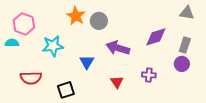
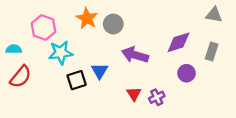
pink hexagon: (24, 24) -> (43, 27), moved
purple circle: (182, 64) -> (186, 73), moved
purple cross: (149, 75) -> (157, 97), moved, turned -32
red semicircle: (31, 78) -> (21, 77), moved, turned -50
black square: (66, 90) -> (77, 80), moved

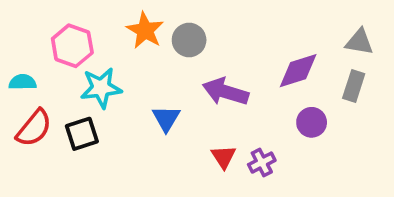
gray triangle: (214, 15) -> (359, 42), moved
black square: (77, 80) -> (82, 134), moved

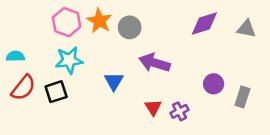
pink hexagon: (72, 46) -> (67, 22), moved
purple diamond: (298, 71) -> (204, 23), moved
gray rectangle: (354, 86) -> (242, 97), moved

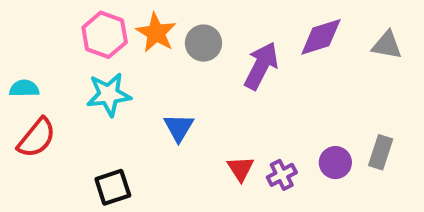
purple arrow: (155, 63) -> (261, 66), moved, turned 100
purple circle: (214, 84) -> (335, 163), moved
black square: (56, 92) -> (113, 187), moved

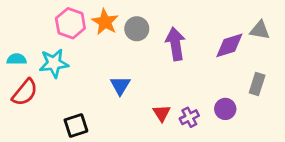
purple diamond: (321, 37) -> (229, 45), moved
purple arrow: (261, 66) -> (175, 44), turned -36
cyan star: (109, 95) -> (54, 63), moved
gray rectangle: (381, 152) -> (257, 84), moved

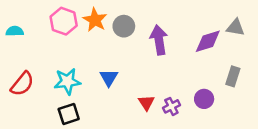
cyan semicircle: (17, 59) -> (15, 31), moved
cyan star: (54, 63) -> (67, 81), moved

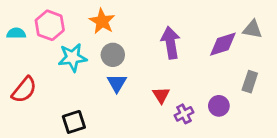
pink hexagon: (64, 21) -> (50, 25), moved
gray circle: (124, 26) -> (113, 55), moved
cyan star: (67, 81) -> (73, 58), moved
red triangle: (146, 103) -> (161, 95), moved

